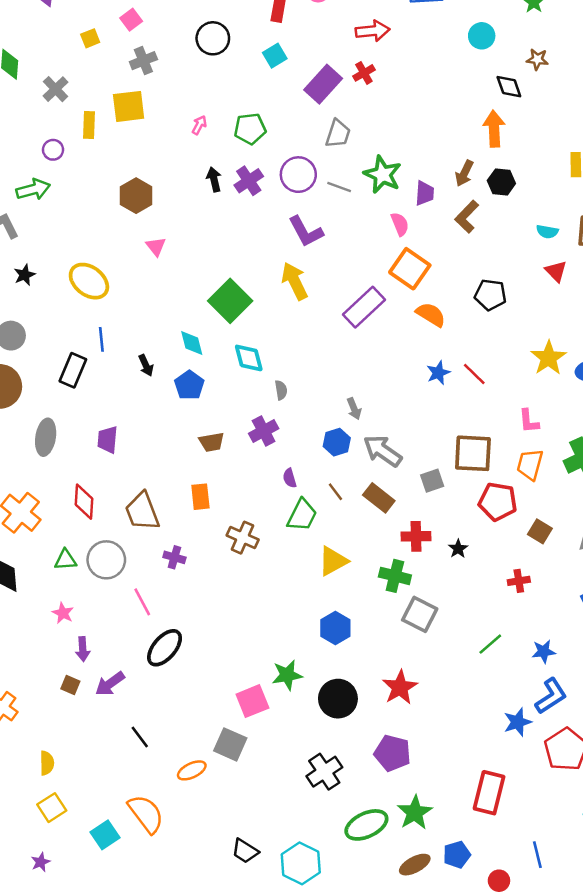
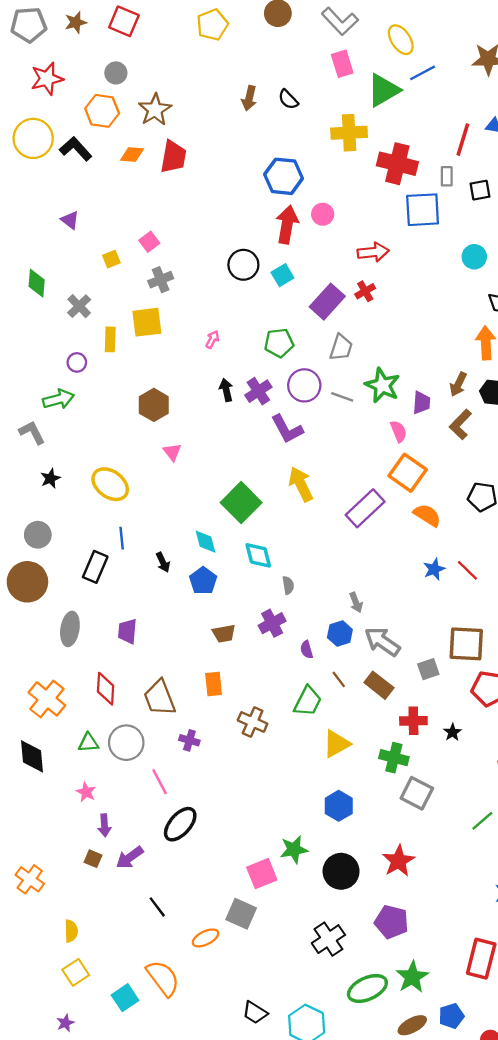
black circle: (213, 38) -> (243, 265), moved
green pentagon: (250, 129) -> (279, 343), moved
purple L-shape: (306, 232) -> (287, 429), moved
purple semicircle: (290, 478) -> (307, 650), moved

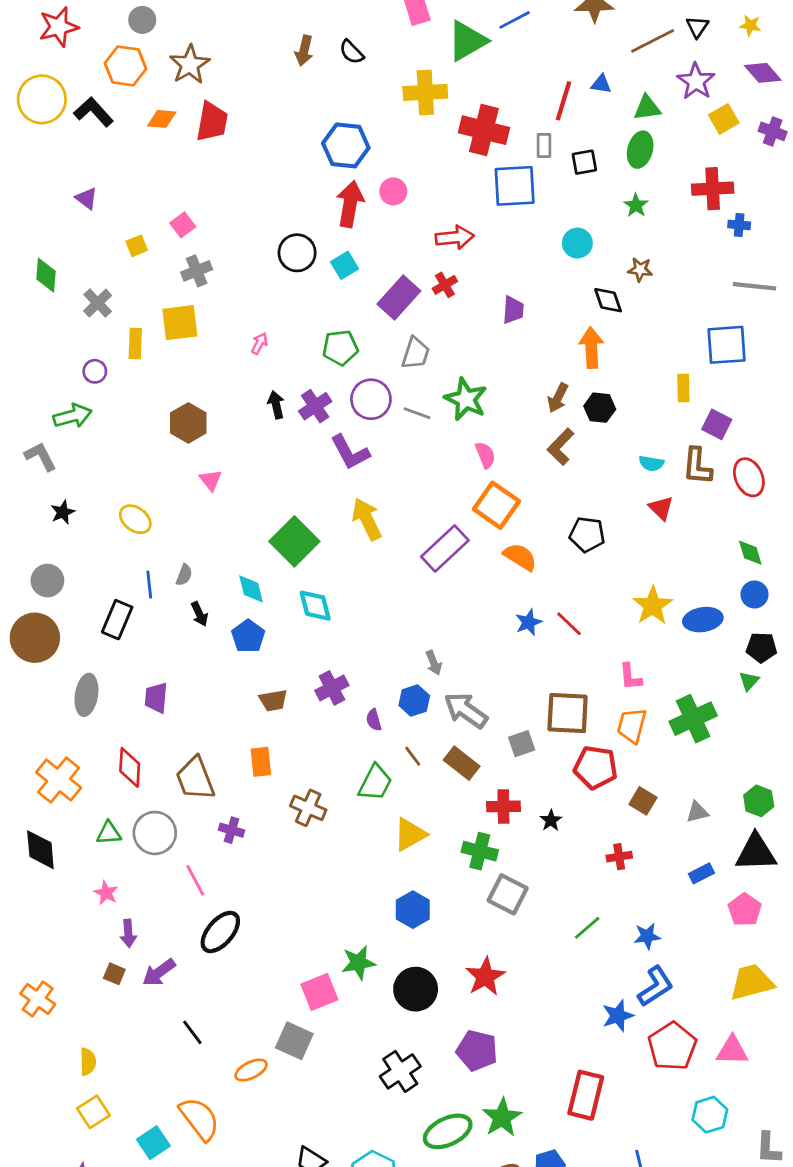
purple trapezoid: (421, 403) -> (513, 310), moved
yellow ellipse: (110, 484) -> (135, 519), size x0.7
gray semicircle: (288, 585) -> (184, 575), moved, turned 30

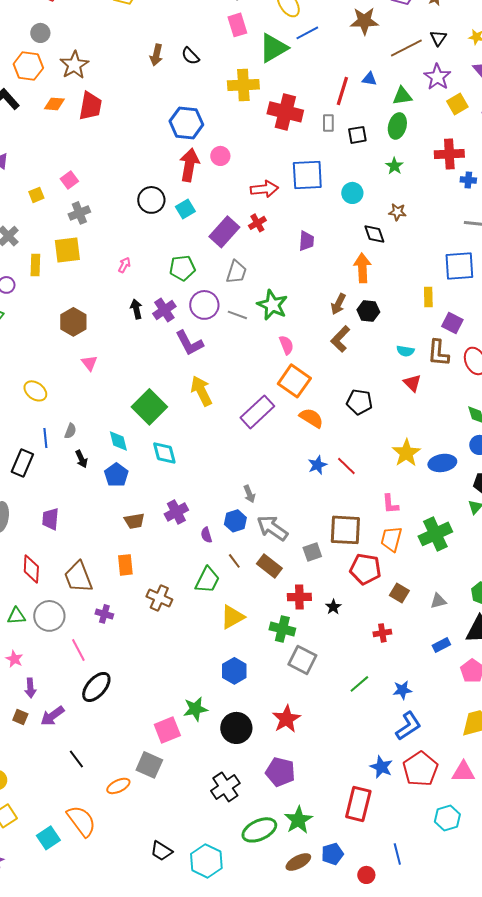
blue square: (515, 186) -> (307, 175), moved
blue star: (618, 1016) -> (381, 767), moved, turned -30

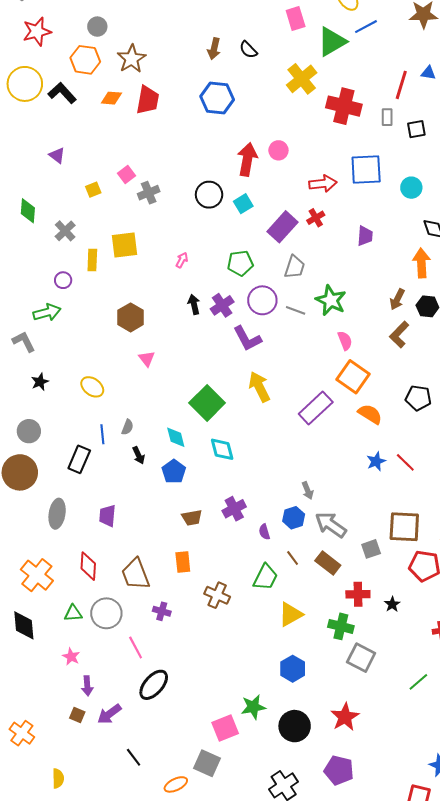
yellow cross: (243, 85) -> (302, 79), turned -36
blue hexagon: (186, 123) -> (217, 98), moved
gray cross: (79, 213) -> (149, 193), moved

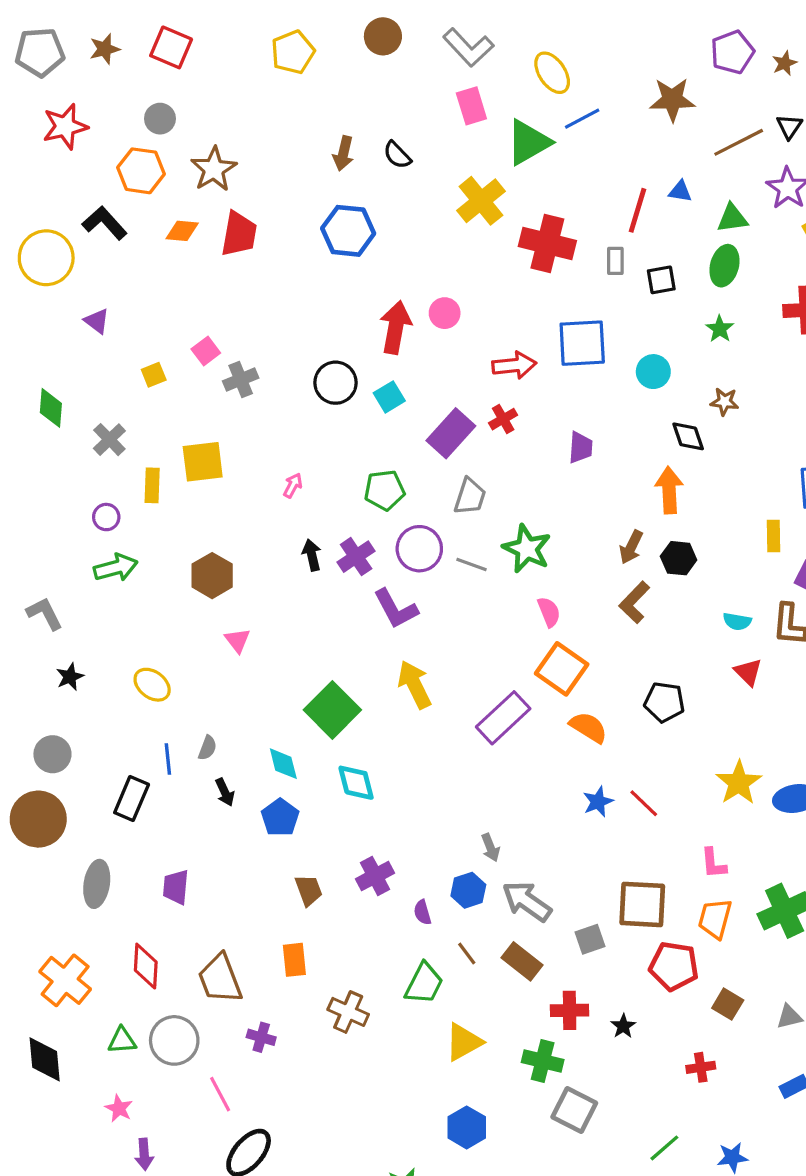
yellow circle: (25, 84) -> (46, 258), moved
green arrow: (47, 312) -> (116, 568), moved
brown trapezoid: (192, 518) -> (309, 890), turned -100

